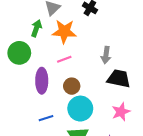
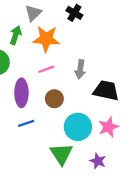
gray arrow: (106, 55) -> (80, 69), moved
cyan circle: (80, 109) -> (78, 127), moved
blue line: (46, 118) -> (26, 123), moved

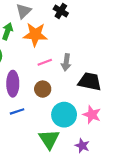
pink line: (46, 69) -> (45, 62), moved
pink star: (108, 127) -> (92, 115), turned -30

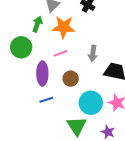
pink line: (45, 62) -> (61, 53), moved

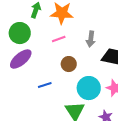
purple ellipse: (42, 74) -> (21, 59), moved, turned 50

